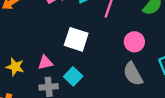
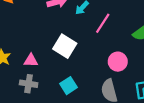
cyan square: (73, 76) -> (69, 86), moved

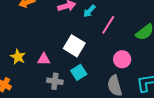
gray cross: (29, 84) -> (55, 81), moved
cyan square: (69, 86) -> (79, 72), moved

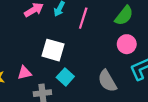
pink circle: (122, 59) -> (127, 44), moved

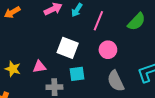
pink circle: (127, 44) -> (108, 50), moved
cyan square: (65, 77) -> (77, 74), turned 35

